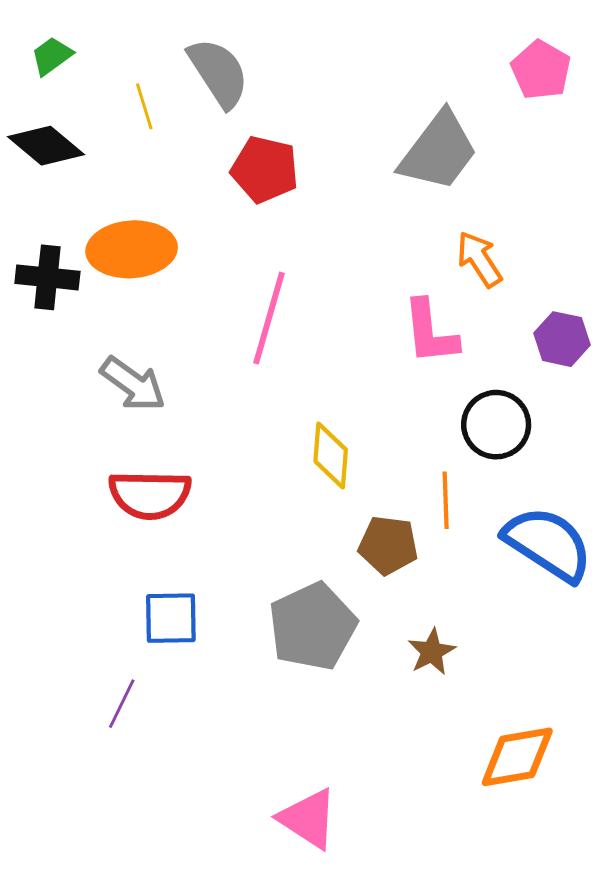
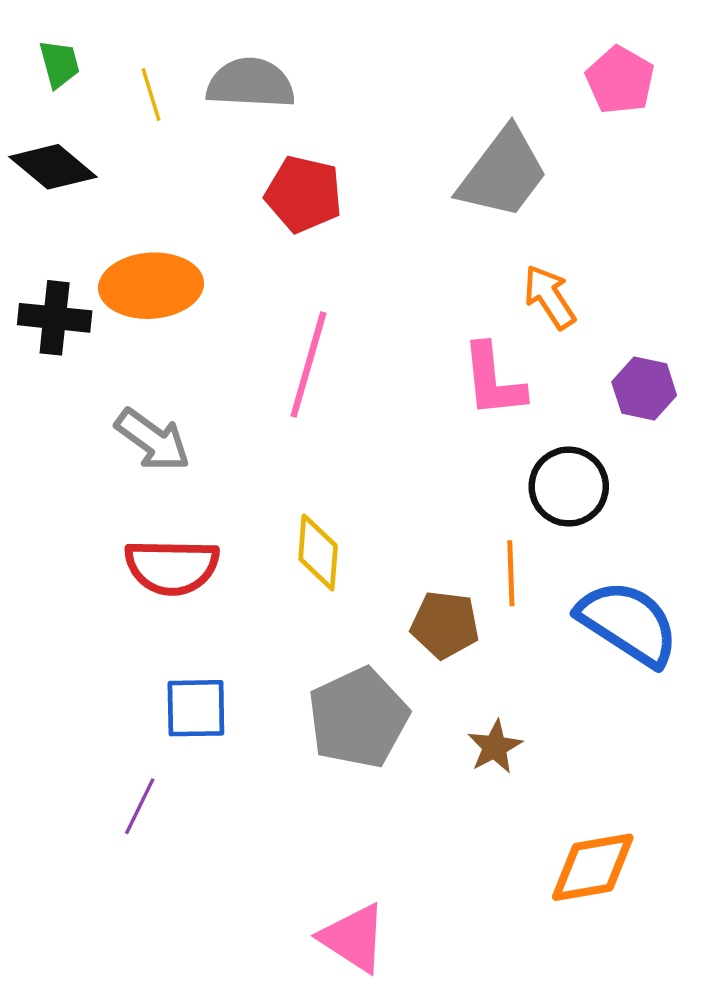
green trapezoid: (52, 56) -> (59, 64), turned 111
gray semicircle: (219, 73) -> (251, 83), turned -54
yellow line: (144, 106) -> (151, 95), moved
yellow diamond: (331, 455) -> (318, 552), moved

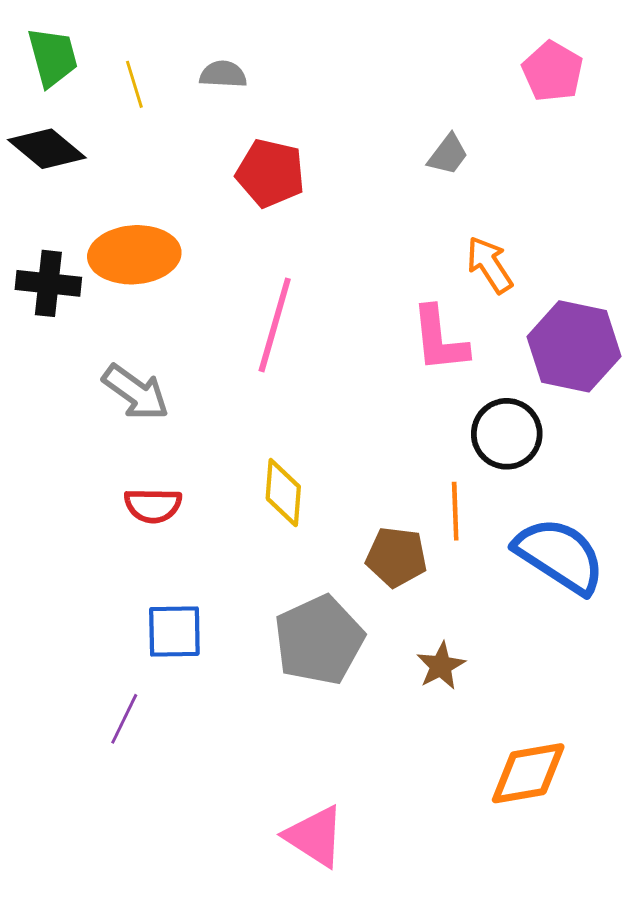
green trapezoid: (59, 64) -> (53, 57), size x1.4
gray semicircle: (251, 83) -> (223, 74), size x0.6
gray trapezoid: (503, 173) -> (448, 155), size x0.5
purple hexagon: (644, 389) -> (574, 346), size x1.6
red semicircle: (172, 567) -> (153, 505), size x0.7

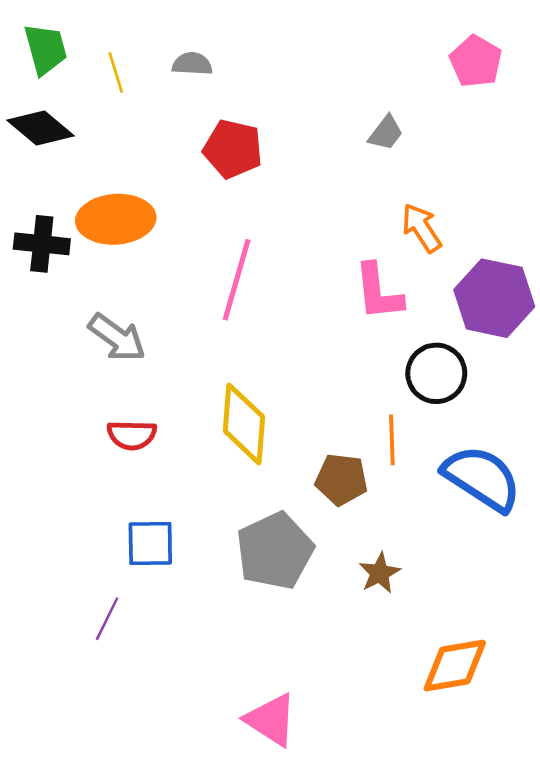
yellow diamond: (283, 493) -> (244, 424), size x1.4

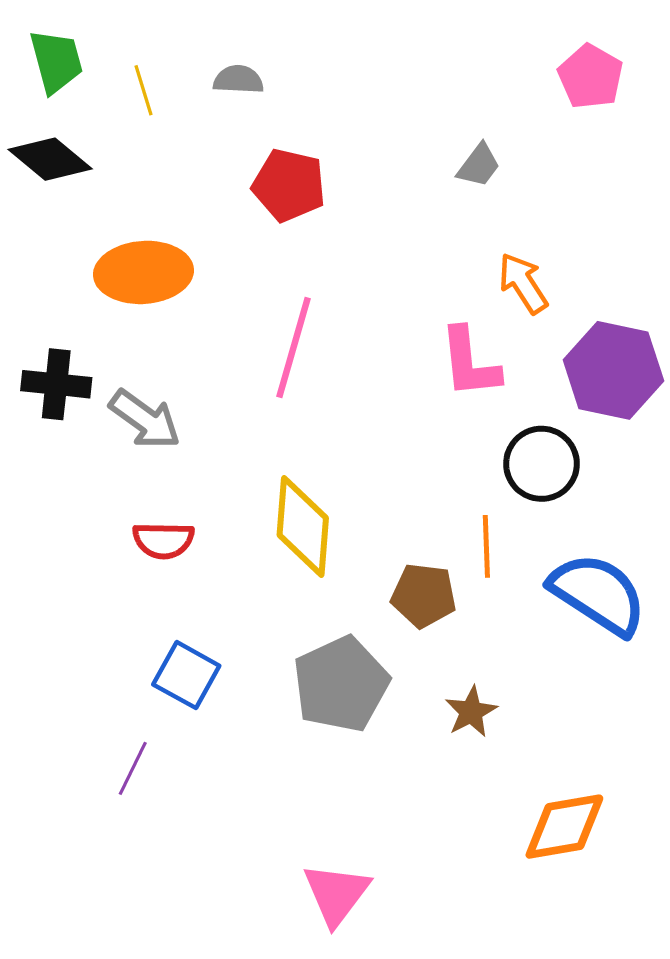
black cross: (42, 244) -> (56, 384), moved
blue square: (150, 543) -> (186, 675), turned 30
pink triangle: (271, 720) -> (336, 894), turned 34

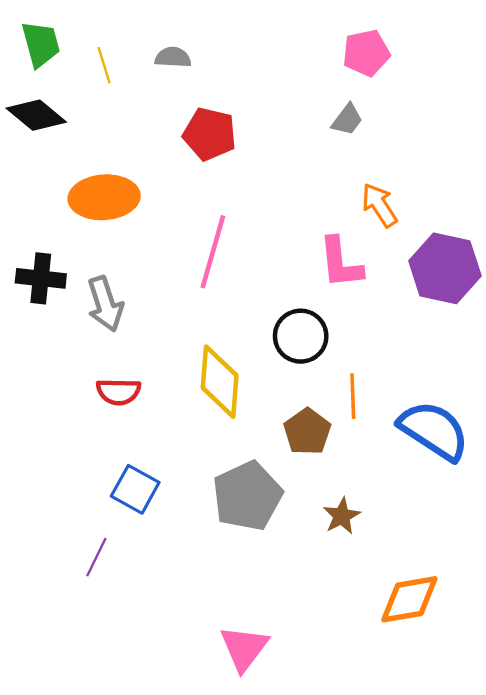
pink pentagon: (590, 77) -> (366, 53), moved, turned 30
gray arrow: (145, 419) -> (105, 304), turned 36
black circle: (541, 464) -> (301, 336), moved
brown pentagon: (424, 595) -> (307, 432), turned 30

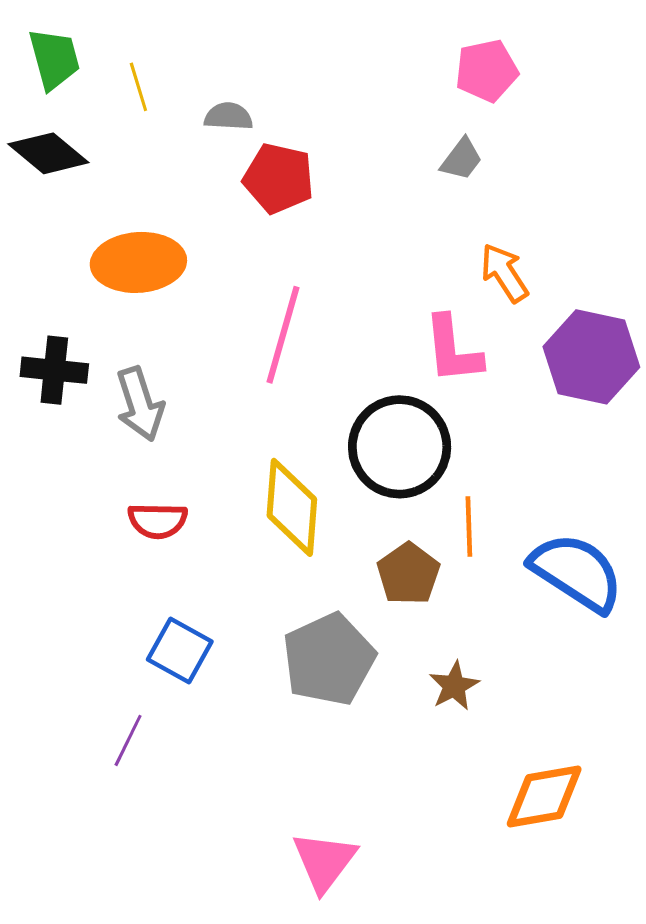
gray semicircle: (173, 57) -> (228, 116), moved
black circle: (301, 336) -> (400, 447), size x1.4

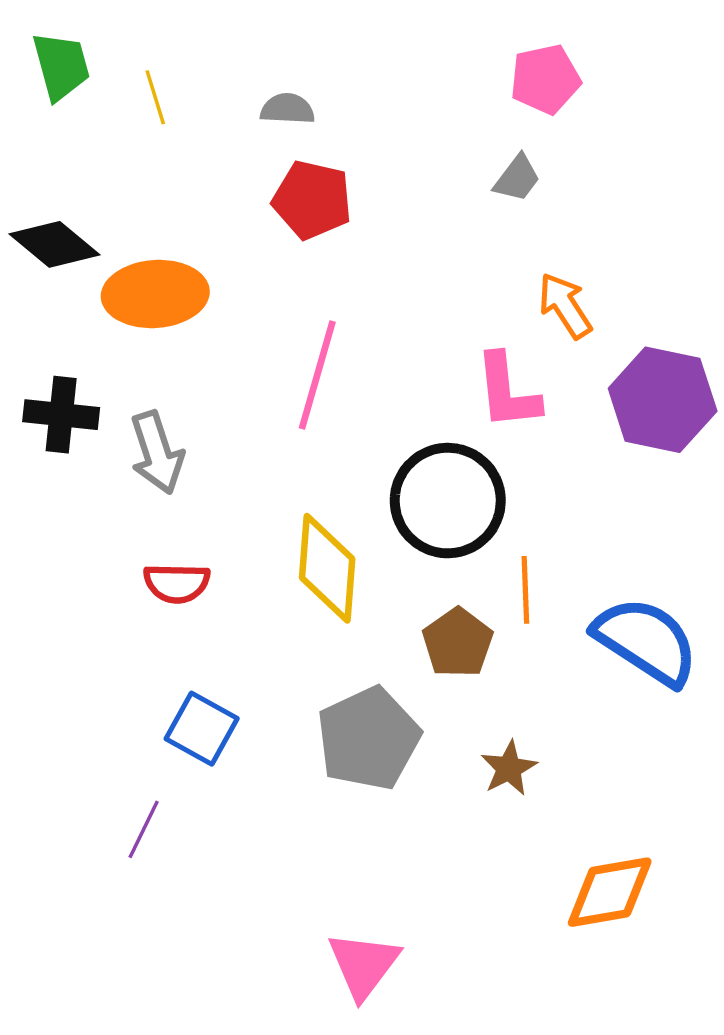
gray semicircle: (228, 116) -> (287, 109), moved
black diamond: (48, 153) -> (54, 244), moved

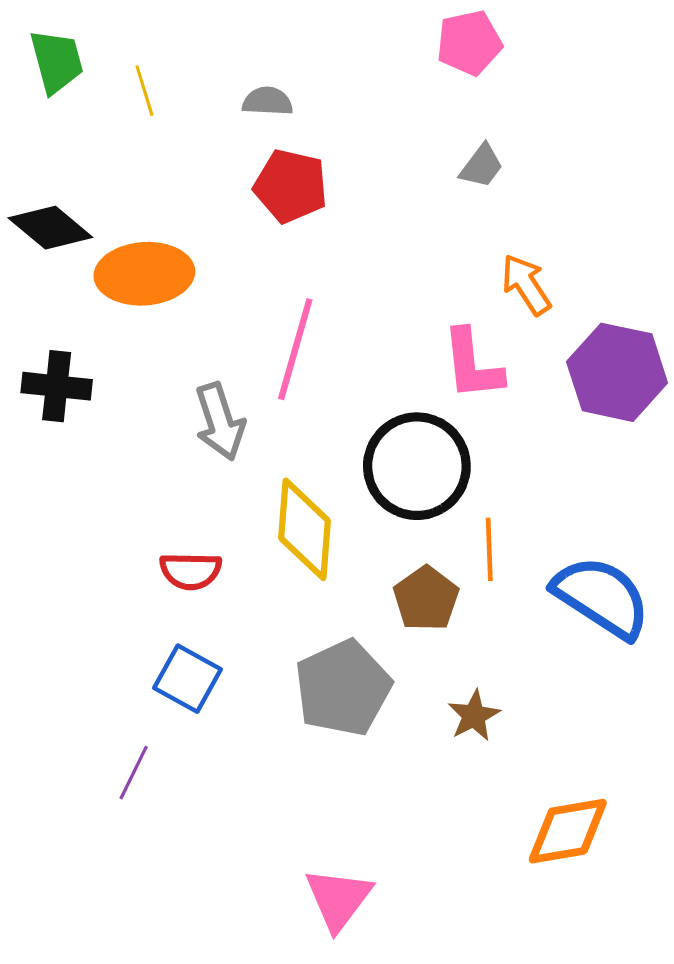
pink pentagon: (545, 79) -> (469, 43), moved
gray arrow: (157, 453) -> (220, 422), moved
red semicircle: (177, 583) -> (191, 571), moved

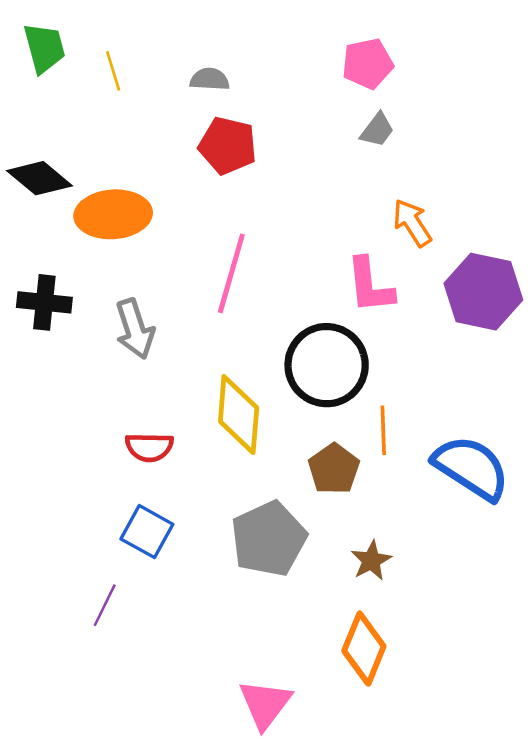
pink pentagon: (469, 43) -> (368, 64), moved
gray arrow: (220, 422) -> (135, 329), moved
orange diamond: (568, 831) -> (364, 649), moved, turned -58

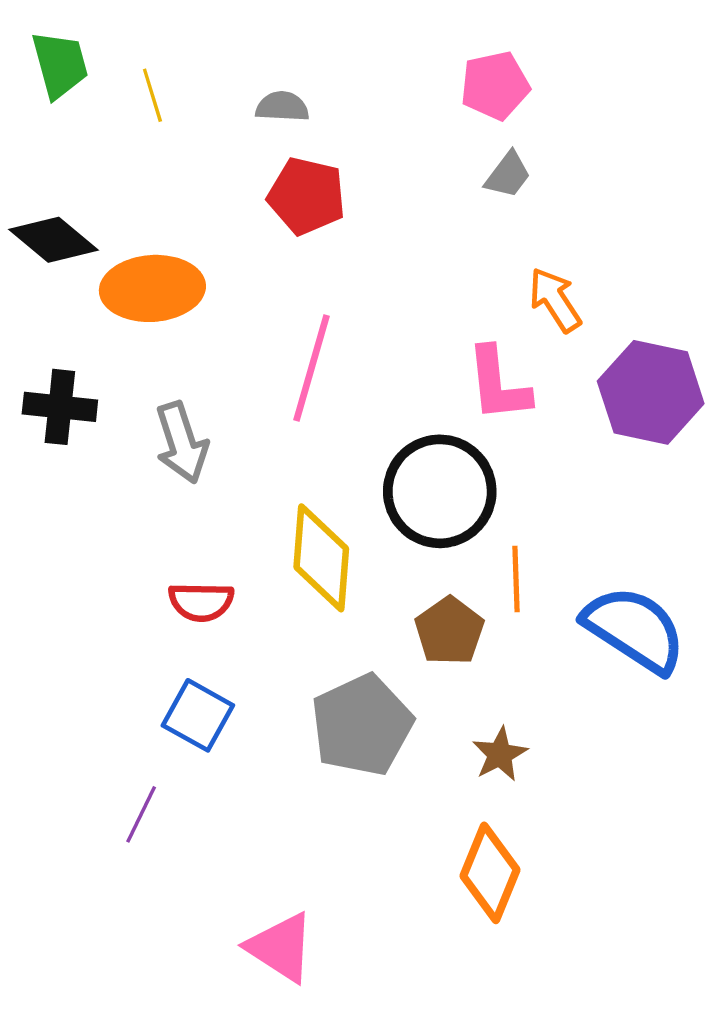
pink triangle: (265, 704) -> (281, 947), moved, turned -34

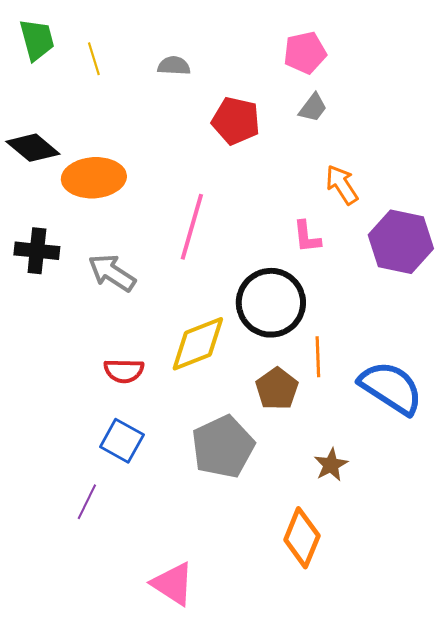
red pentagon: (307, 196) -> (236, 121), moved
pink L-shape: (498, 384) -> (307, 237), size x0.7
gray arrow: (182, 443) -> (112, 273), turned 141
yellow diamond: (321, 558) -> (198, 344), turned 64
brown star: (500, 754) -> (331, 465), moved

